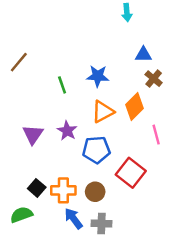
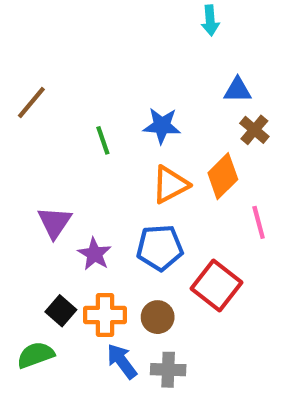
purple star: (67, 131) -> (94, 254), moved

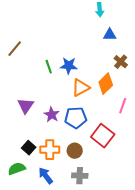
blue triangle: (238, 90) -> (110, 35), moved
blue star: (162, 126) -> (69, 66), moved
pink line: (259, 222) -> (123, 106), turned 35
purple star: (94, 254) -> (52, 115), moved
blue arrow: (122, 361) -> (46, 176), moved

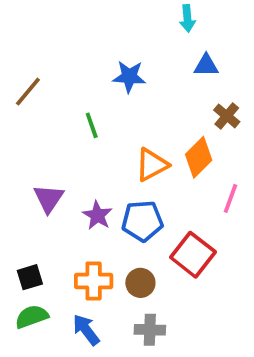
blue star: (69, 66) -> (129, 77), moved
black square: (29, 148) -> (30, 277), moved, turned 32

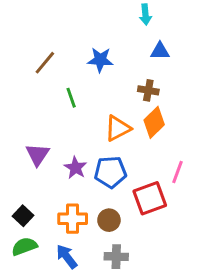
brown line: (28, 92) -> (45, 63), moved
brown cross: (227, 116) -> (148, 90), moved, turned -30
pink line: (230, 198) -> (177, 172), moved
red square: (193, 255) -> (150, 198), turned 32
black square: (30, 277) -> (23, 216), turned -30

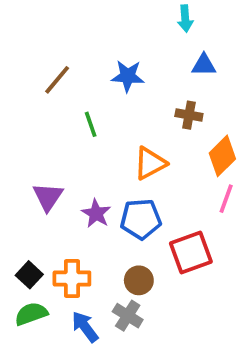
orange diamond: (154, 122) -> (222, 156), moved
pink line: (177, 172) -> (226, 199), moved
orange cross: (73, 219) -> (72, 279), moved
gray cross: (116, 257) -> (128, 316), moved, turned 30

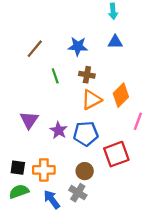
blue triangle: (204, 65) -> (115, 42), moved
brown cross: (189, 115) -> (87, 75), moved
orange diamond: (222, 156) -> (121, 95), moved
black square: (29, 275) -> (18, 168), turned -35

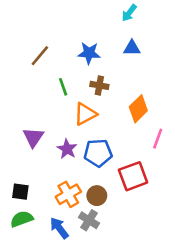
cyan arrow: (113, 11) -> (129, 13), turned 42
orange triangle: (91, 100) -> (85, 114), moved
orange cross: (44, 170) -> (68, 194), moved, turned -30

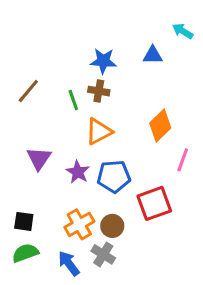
cyan arrow: (129, 13) -> (183, 31), moved, turned 84
brown line: (40, 56) -> (28, 91), moved
brown cross: (99, 85) -> (99, 91), moved

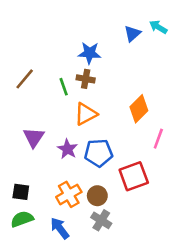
blue triangle: (153, 55) -> (132, 34), moved, turned -42
gray cross: (103, 254) -> (101, 220), moved

